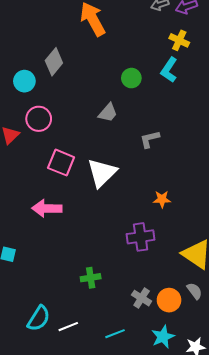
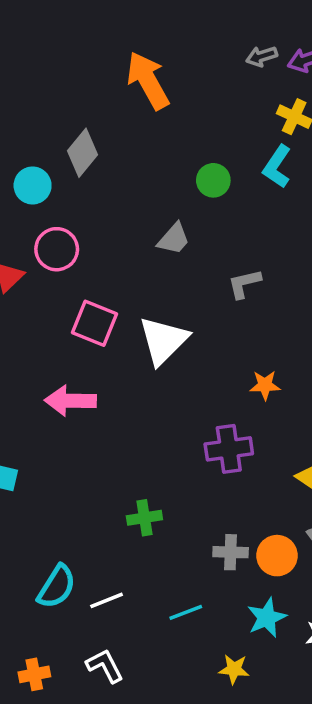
gray cross: (142, 298) -> (231, 552), turned -30

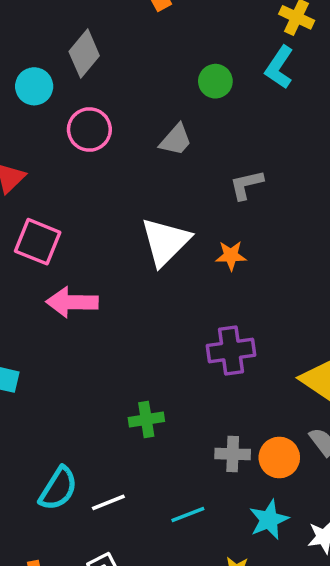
pink circle: (57, 249) -> (89, 129), moved
pink square: (95, 323) -> (38, 242), moved
orange star: (265, 385) -> (231, 256), moved

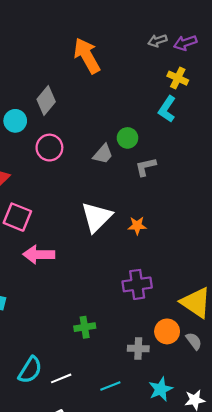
green circle: (215, 81) -> (127, 138), moved
gray L-shape: (246, 185) -> (146, 167), moved
orange circle: (279, 457) -> (167, 331), moved

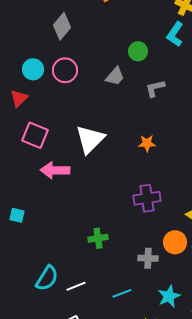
cyan circle: (15, 121) -> (33, 69), moved
green circle: (127, 138) -> (138, 51), moved
white triangle: (96, 217) -> (90, 139), moved

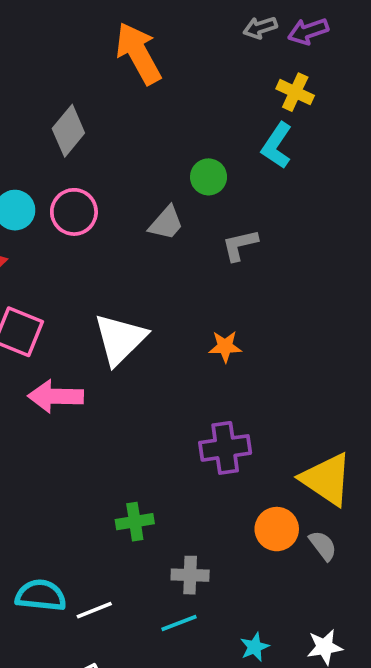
gray cross: (148, 258) -> (190, 575), moved
cyan semicircle: (47, 278) -> (41, 595), turned -116
cyan star: (169, 296) -> (255, 647), moved, size x0.7

